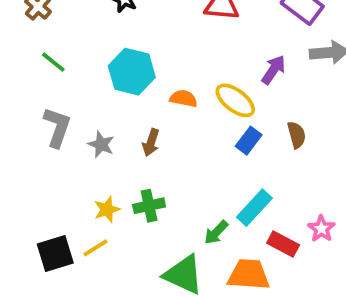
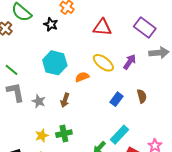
green line: (53, 62) -> (11, 70), moved
orange semicircle: (184, 98) -> (82, 77), turned -32
yellow ellipse: (235, 100) -> (103, 63), moved
gray L-shape: (57, 127) -> (15, 92), turned -30

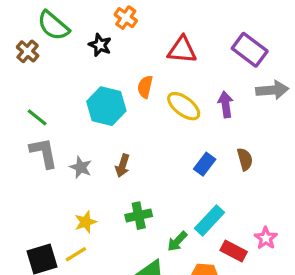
purple arrow: (130, 62) -> (226, 105), turned -42
orange semicircle: (82, 77) -> (145, 87), moved, turned -56
green cross: (64, 134) -> (139, 216), moved

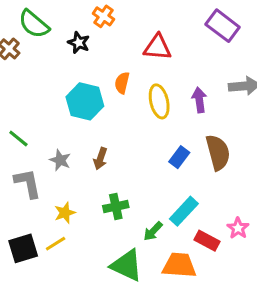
purple rectangle: (250, 50) -> (223, 26), moved
yellow ellipse: (184, 106) -> (159, 101), turned 40
green line: (37, 117) -> (18, 139), moved
gray L-shape: (44, 153) -> (28, 183), moved
brown semicircle: (245, 159) -> (218, 152), size x1.6

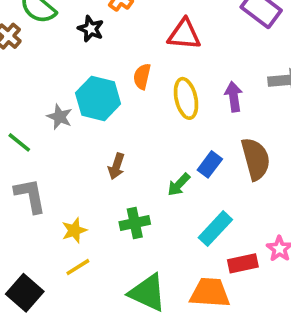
gray star: (60, 160) -> (60, 117), moved
green arrow: (153, 231) -> (179, 185), moved
red rectangle: (207, 241) -> (243, 263), turned -40
yellow line: (56, 244) -> (78, 267), moved
black square: (23, 248) -> (25, 293), moved, turned -32

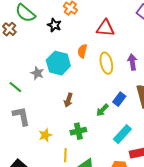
yellow line: (78, 267) -> (65, 155), moved, turned -56

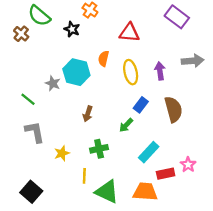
blue rectangle: (119, 99) -> (141, 105), moved

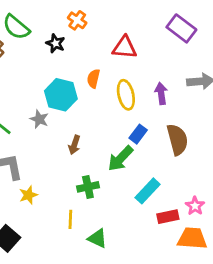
gray star: (53, 83) -> (39, 119), moved
green arrow: (126, 125) -> (120, 158), size x1.5
yellow star: (62, 153) -> (28, 195), moved
green triangle: (107, 192) -> (97, 238), size x0.7
orange trapezoid: (145, 192) -> (192, 238), moved

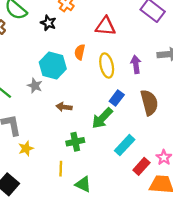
brown arrow: (74, 145) -> (64, 107), turned 80
red rectangle: (168, 217) -> (141, 166), turned -36

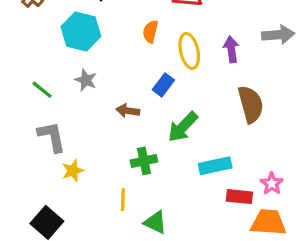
cyan hexagon: (53, 65) -> (81, 32), moved
blue rectangle: (117, 98) -> (163, 85), moved
cyan rectangle: (125, 145) -> (215, 166), turned 35
red rectangle: (141, 166) -> (239, 197), turned 54

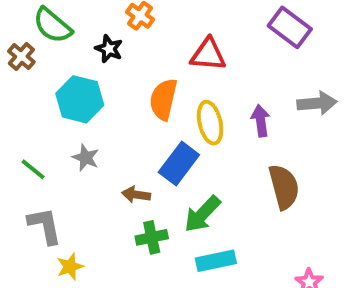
orange semicircle: (150, 32) -> (163, 99), size x1.5
blue rectangle: (163, 85) -> (179, 163), size x1.5
green cross: (144, 161) -> (152, 237), moved
cyan rectangle: (215, 166) -> (216, 261), moved

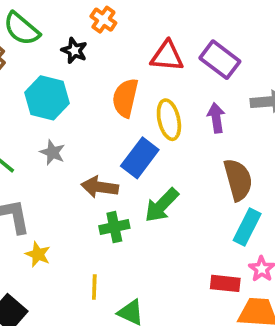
purple rectangle: (290, 27) -> (220, 60), moved
brown arrow: (136, 195) -> (100, 187), size x1.4
cyan rectangle: (216, 261) -> (247, 227), moved, turned -51
yellow star: (70, 267) -> (38, 254), turned -30

